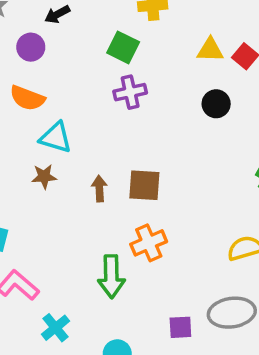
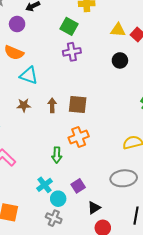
brown star: (44, 176) -> (24, 105), moved
green arrow: (111, 276) -> (57, 155), size x0.7
purple square: (180, 327) -> (78, 186), moved, turned -32
cyan cross: (55, 328) -> (44, 185), moved

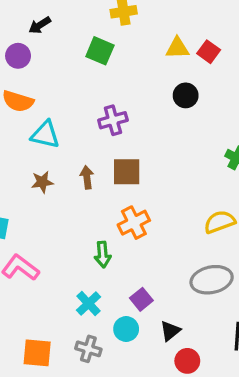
purple cross: (72, 52) -> (113, 120), moved
cyan circle: (58, 199) -> (126, 329), moved
gray cross: (54, 218) -> (88, 349), moved

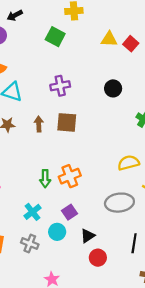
black circle: (186, 95) -> (113, 88), moved
orange cross: (134, 223) -> (70, 176), moved

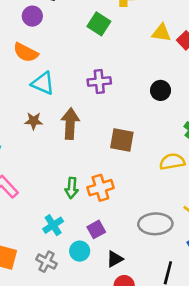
brown square: (67, 122) -> (122, 140), moved
brown arrow: (39, 124) -> (70, 124), size x1.6
yellow semicircle: (128, 163) -> (172, 162), moved

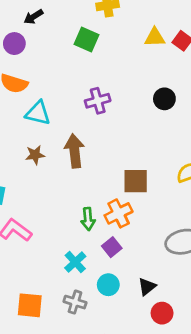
brown square: (122, 140) -> (136, 181), moved
purple square: (96, 229) -> (112, 247), moved

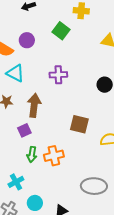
purple circle: (14, 44) -> (27, 40), moved
brown square: (136, 181) -> (79, 124), moved
purple square: (112, 247) -> (24, 130), moved

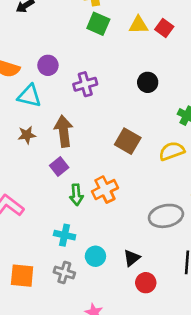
green square: (61, 31) -> (98, 24), moved
purple circle: (27, 40) -> (48, 65), moved
brown square: (79, 124) -> (128, 141), turned 30
cyan cross: (16, 182) -> (65, 235), turned -35

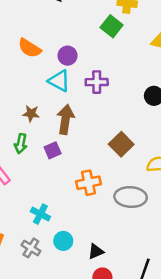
green square: (98, 24) -> (112, 26), moved
cyan triangle: (29, 96) -> (59, 81), moved
green arrow: (76, 195) -> (21, 144), moved
gray ellipse: (166, 216) -> (131, 197), moved

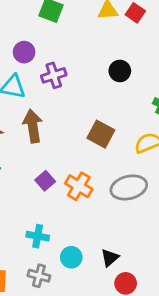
purple circle: (68, 56) -> (24, 52), moved
purple square: (53, 150) -> (45, 181), moved
orange cross: (88, 183) -> (79, 186), turned -30

